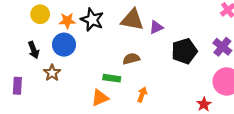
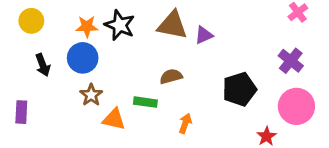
yellow circle: (40, 14) -> (31, 21), moved
black pentagon: (184, 51) -> (239, 89), moved
brown star: (52, 73) -> (91, 95), moved
orange triangle: (100, 98) -> (114, 119), moved, turned 36

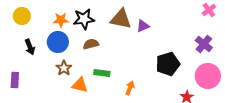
black star: (120, 25) -> (84, 19), turned -30
brown semicircle: (171, 76) -> (91, 44), moved

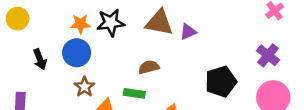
yellow circle: (22, 16) -> (18, 19), moved
brown semicircle: (91, 44) -> (149, 67), moved

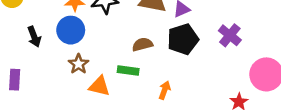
purple cross: (268, 55) -> (230, 35), moved
black pentagon: (221, 82) -> (183, 39), moved

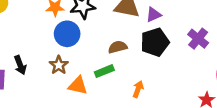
blue circle: (71, 30) -> (67, 34), moved
black arrow: (34, 37) -> (20, 65), moved
green rectangle: (128, 71) -> (104, 71), turned -30

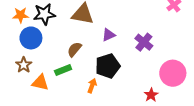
purple triangle: (154, 15) -> (109, 35), moved
black pentagon: (155, 42) -> (108, 66), moved
brown semicircle: (118, 47) -> (74, 49), turned -35

